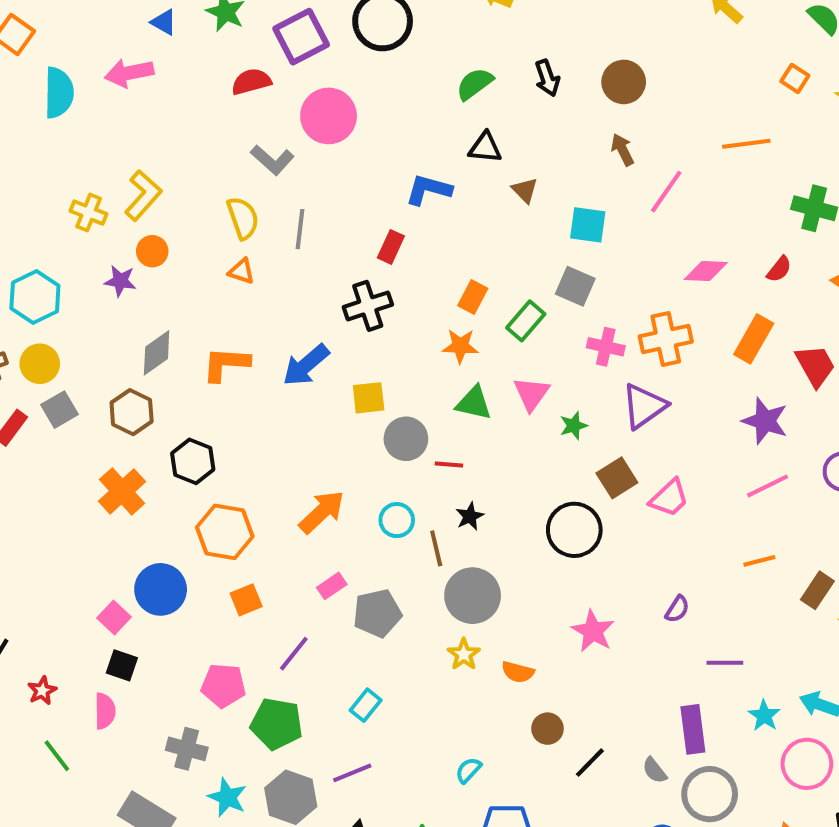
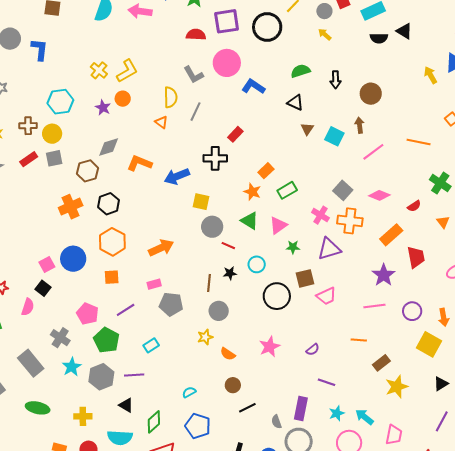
blue L-shape: (429, 190) -> (253, 87), moved
cyan square: (588, 225) -> (334, 136), moved
gray square: (575, 286) -> (343, 190), moved
cyan circle: (397, 520) -> (257, 264), moved
gray circle: (473, 596) -> (219, 311), size x0.7

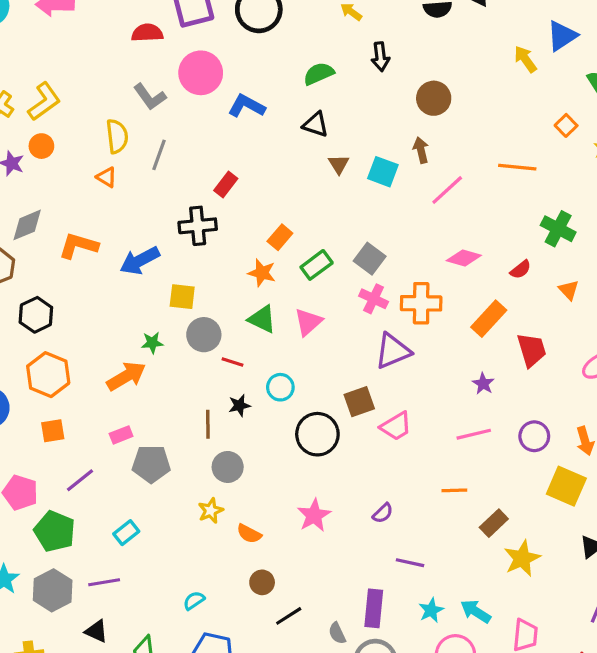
black arrow: (336, 80) -> (380, 57), moved
gray square: (343, 190) -> (370, 259), moved
green star: (293, 247) -> (152, 343), moved
purple star: (384, 275) -> (483, 384), size x0.6

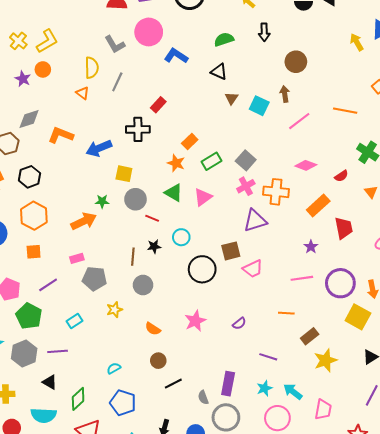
pink cross: (374, 299) -> (246, 186), turned 30
purple circle: (534, 436) -> (340, 283), size x1.5
yellow star: (211, 511) -> (114, 310), moved
purple line: (410, 563) -> (268, 357), moved

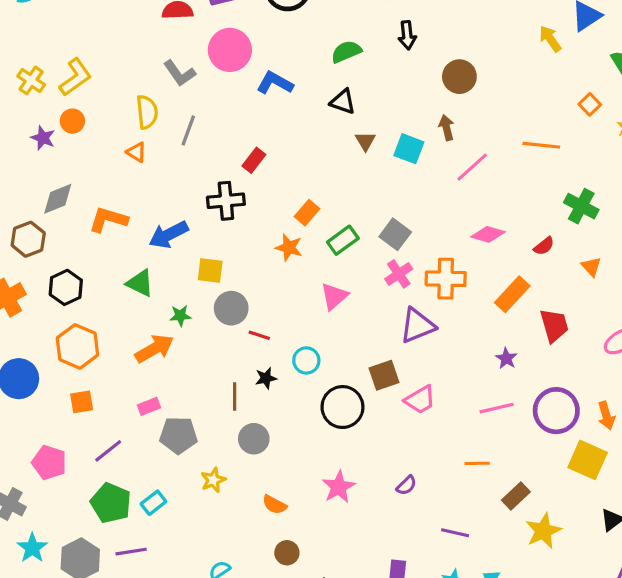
green triangle: (174, 193) -> (140, 283), moved
green pentagon: (29, 316) -> (111, 503), moved

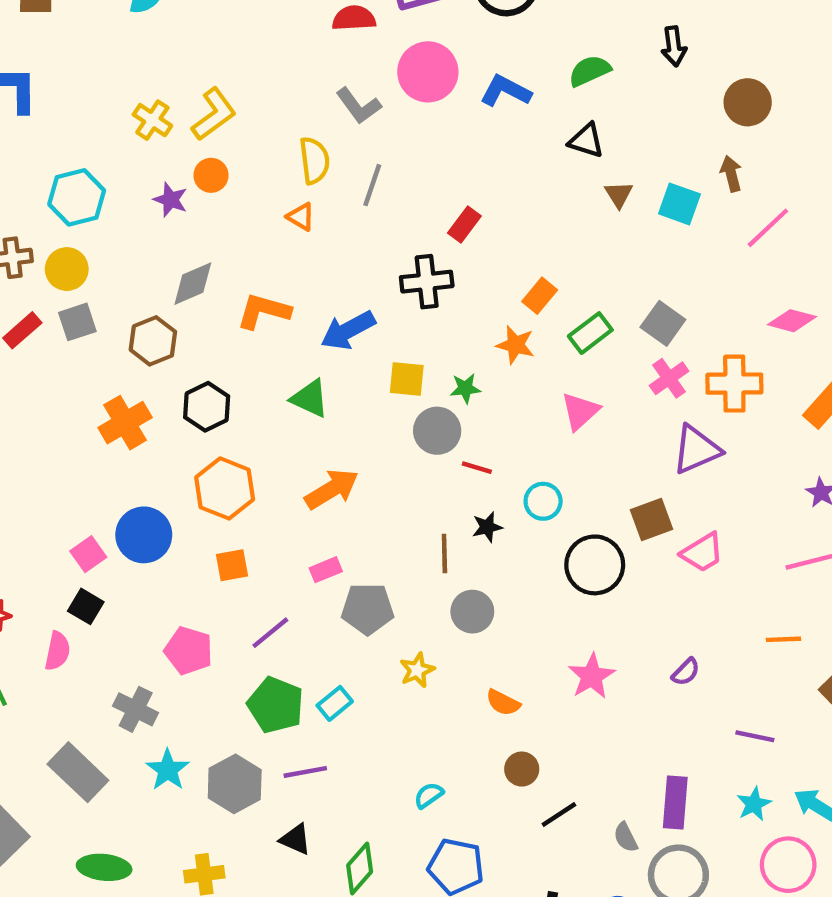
blue L-shape: (275, 83) -> (506, 91), moved
green star: (180, 316) -> (465, 388), moved

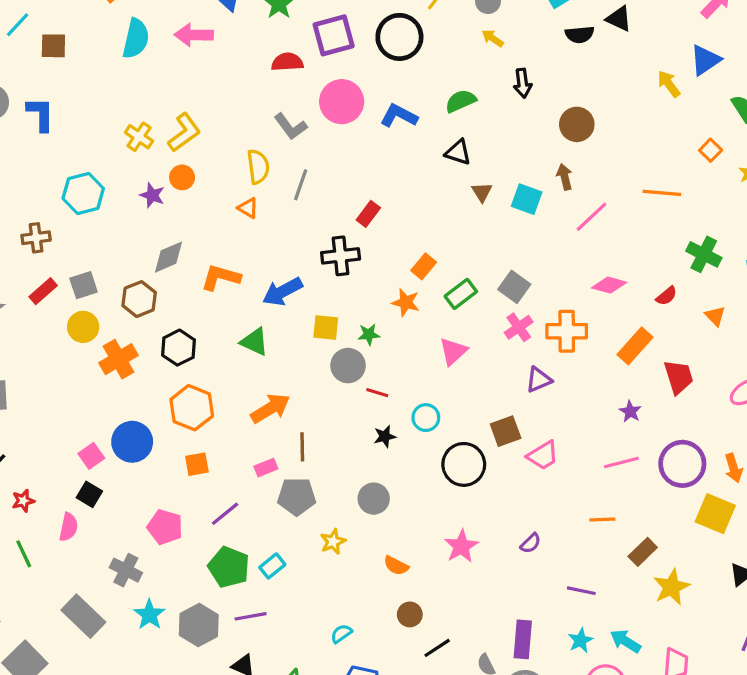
yellow circle: (67, 269) -> (83, 327), moved
purple triangle: (696, 450) -> (539, 380), size x0.7
brown line: (444, 553) -> (302, 447), moved

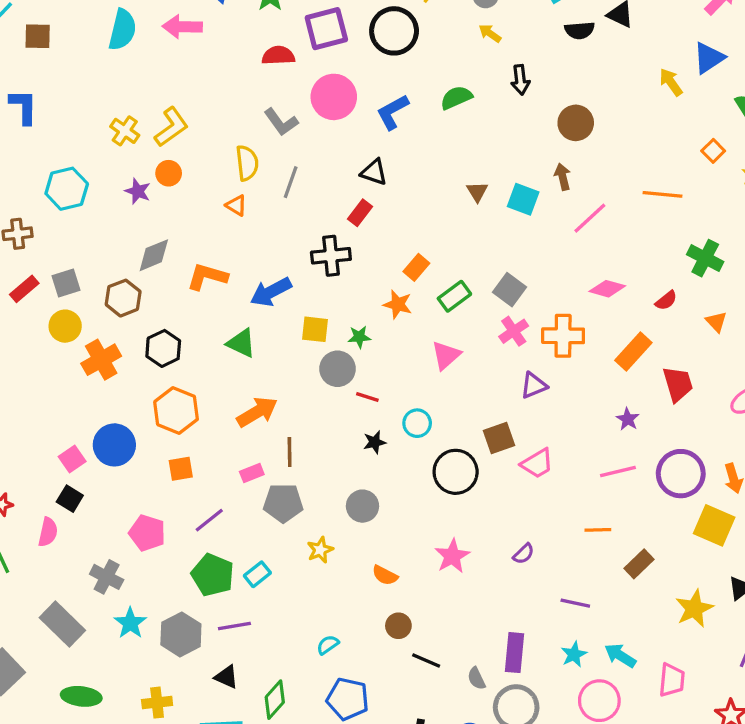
blue L-shape: (399, 116) -> (393, 112), turned -57
black triangle: (458, 152) -> (374, 172), moved
yellow star: (671, 587) -> (694, 609), moved
black line: (437, 648) -> (426, 661), turned 56

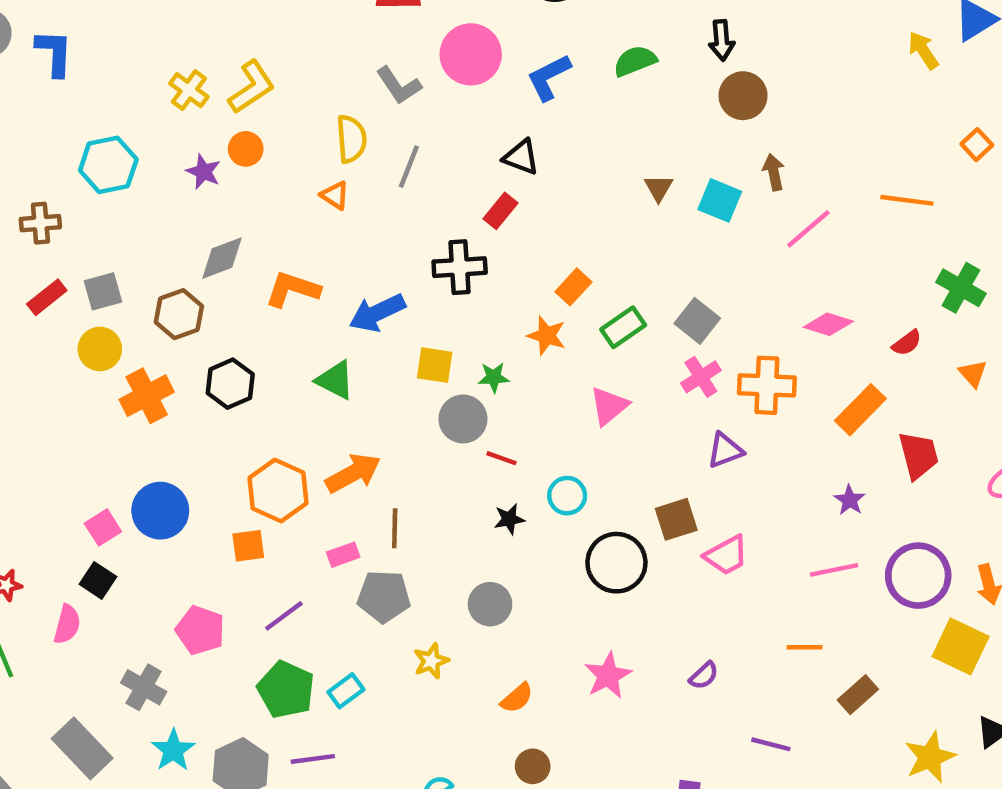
brown circle: (576, 123) -> (743, 96), moved
orange hexagon: (176, 410) -> (278, 491), moved
orange semicircle: (385, 575) -> (517, 698), turned -70

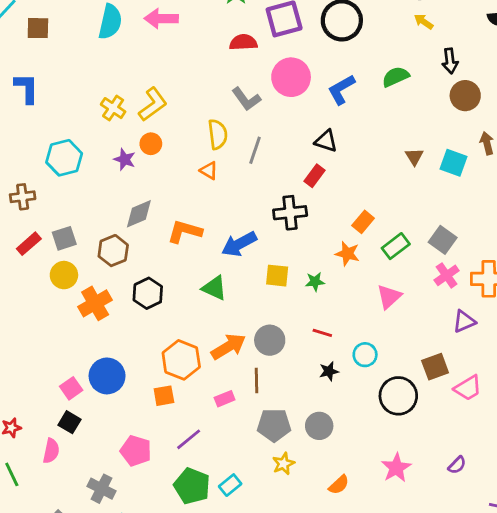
gray circle: (463, 419) -> (270, 340), moved
gray pentagon: (384, 596) -> (274, 425), moved

